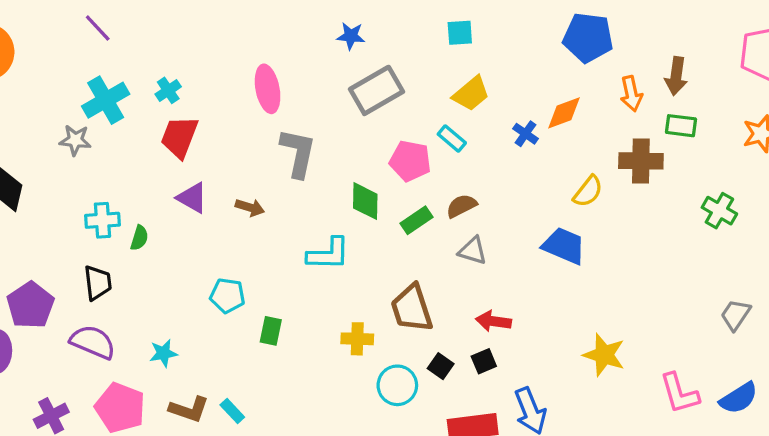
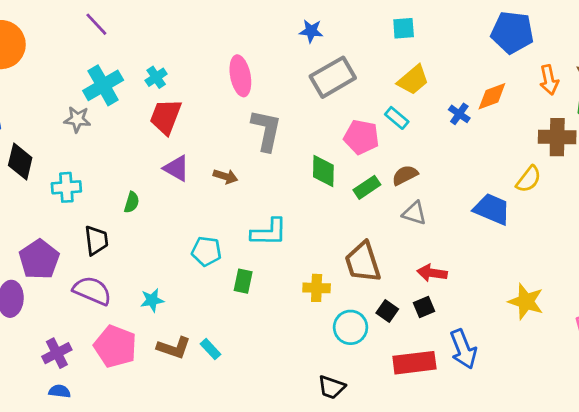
yellow semicircle: (588, 191) -> (529, 179), moved
cyan cross: (102, 220) -> (66, 187), moved
cyan L-shape: (328, 254) -> (269, 232), moved

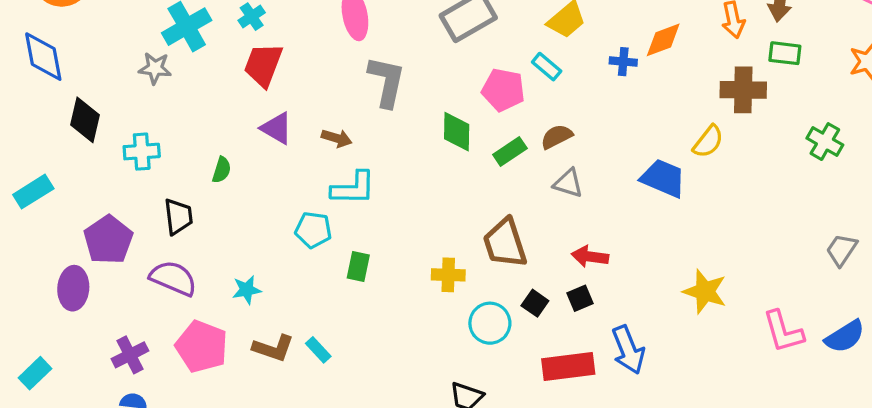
blue cross: (459, 114) -> (623, 62), turned -30
cyan L-shape: (269, 232) -> (353, 188), moved

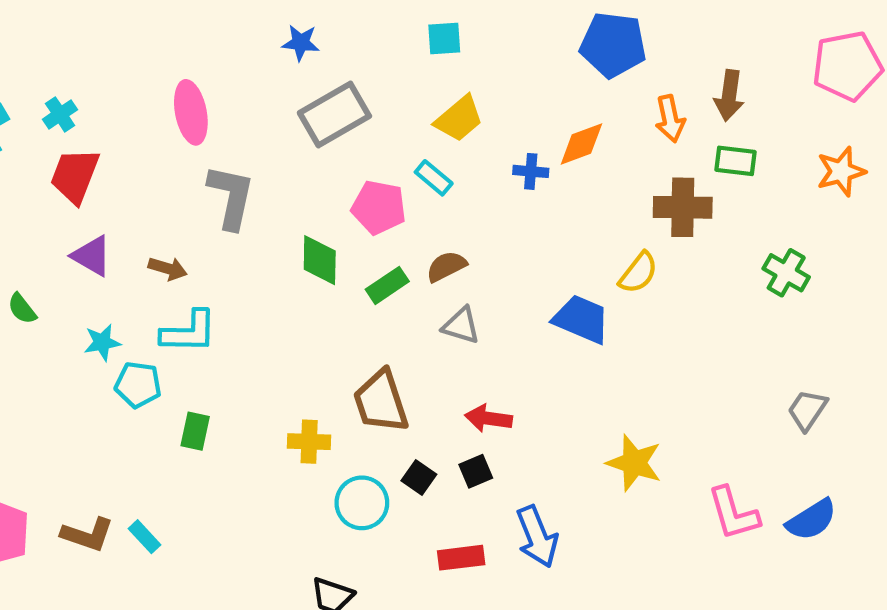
green semicircle: (222, 170) -> (22, 309), turned 125
cyan star: (247, 290) -> (102, 342), moved
red rectangle: (568, 367) -> (461, 558), size x0.7

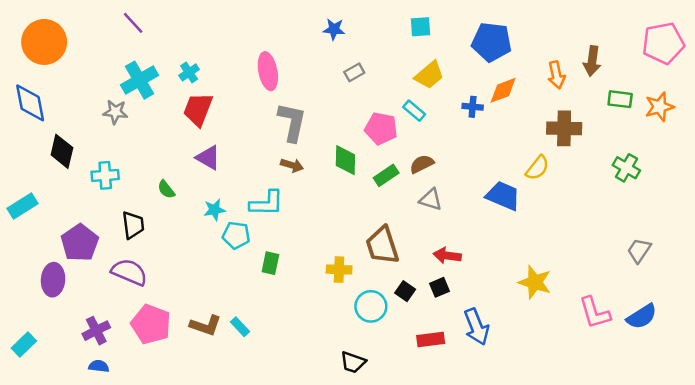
blue pentagon: (613, 45) -> (492, 42), moved
gray rectangle: (334, 114) -> (354, 72), size x0.5
green rectangle: (736, 161) -> (620, 99), moved
brown arrow: (168, 269) -> (292, 165), moved

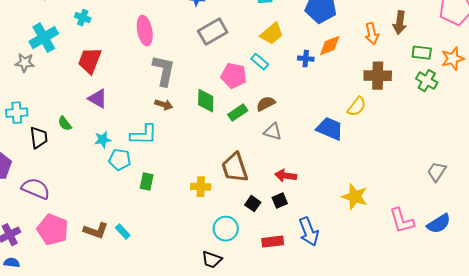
cyan cross: (189, 72) -> (83, 18), moved, turned -35
gray rectangle: (354, 72) -> (213, 32), size x1.8
green cross: (626, 168) -> (427, 81), moved
black trapezoid: (133, 225) -> (39, 138), moved
cyan circle: (371, 306) -> (226, 229), moved

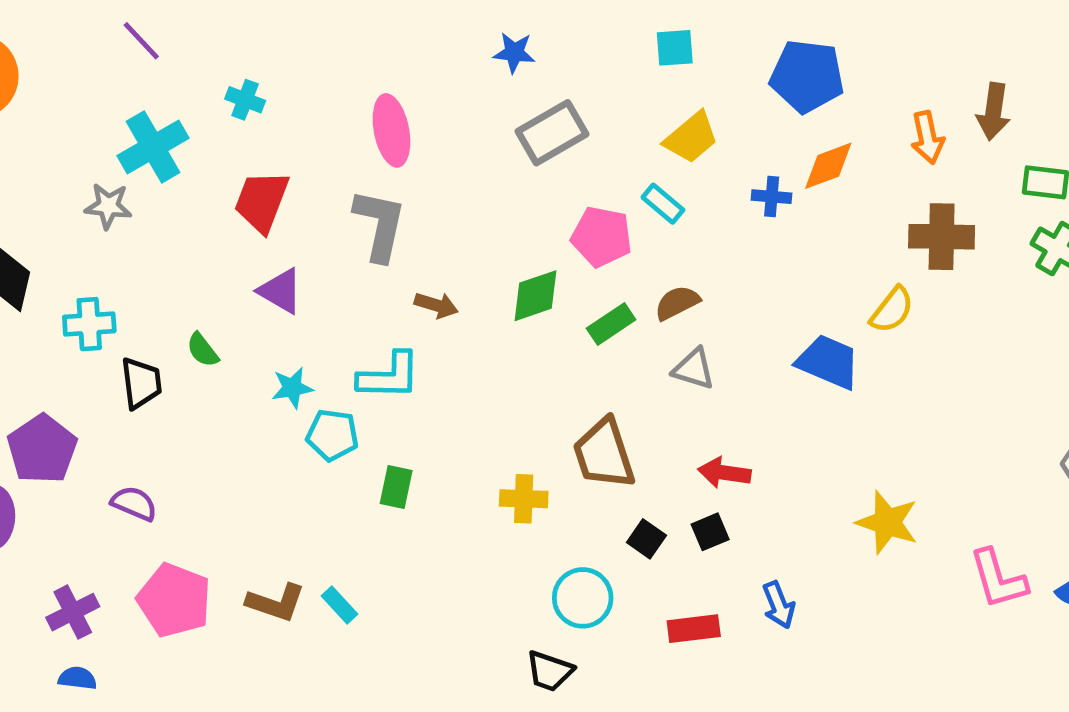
gray L-shape: (164, 71) -> (380, 225), moved
green diamond: (206, 101) -> (535, 296), turned 70
purple semicircle: (36, 189) -> (134, 503), size x0.7
blue arrow: (309, 232) -> (779, 605), size x0.7

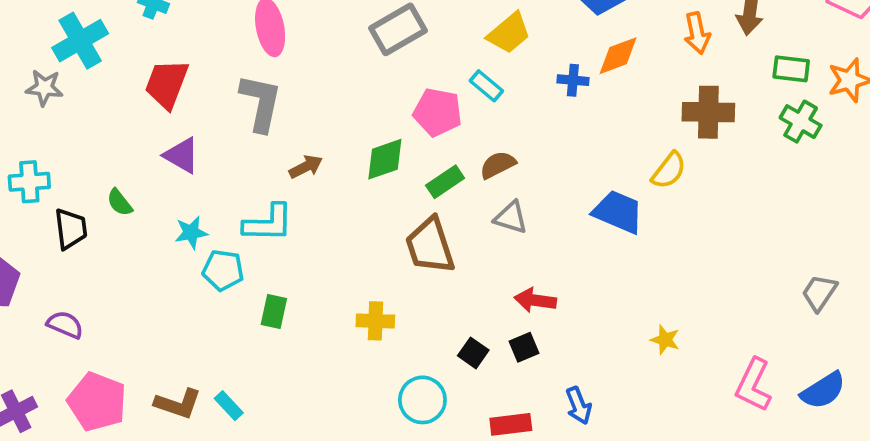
brown arrow: (436, 305) -> (306, 167), turned -44
brown trapezoid: (604, 454) -> (430, 246), moved
yellow star: (887, 522) -> (665, 340), size x0.6
pink L-shape: (998, 579) -> (754, 385), turned 42

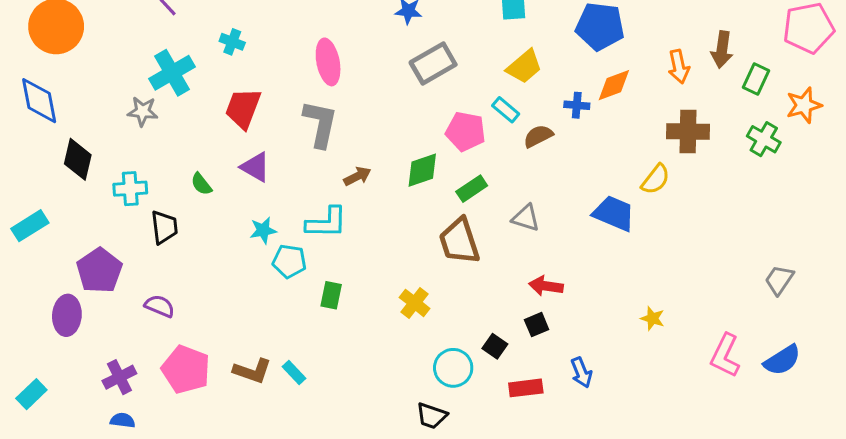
green rectangle: (791, 69) -> (756, 79), moved, turned -72
brown semicircle: (498, 165) -> (538, 136), moved
green semicircle: (120, 202) -> (201, 184), moved
yellow cross: (375, 321) -> (415, 303), turned 36
black square: (473, 353) -> (495, 346), moved

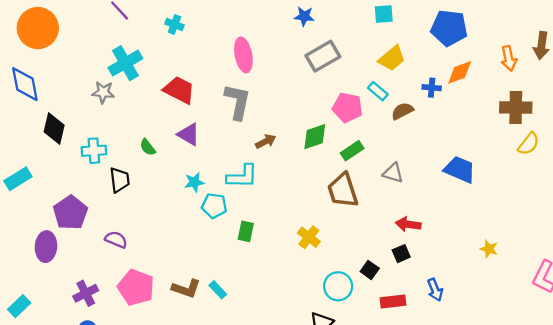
cyan cross: (232, 42) -> (175, 25), moved
red trapezoid: (243, 108) -> (179, 90), turned 96
yellow semicircle: (656, 179) -> (529, 144), moved

